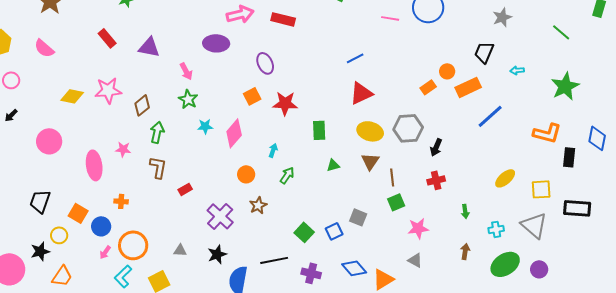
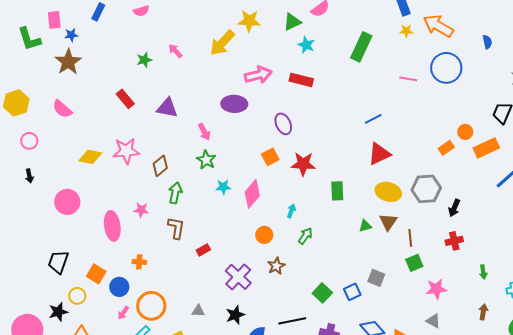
black arrow: (11, 115) -> (29, 176), turned -56
green triangle: (333, 165) -> (365, 226), moved

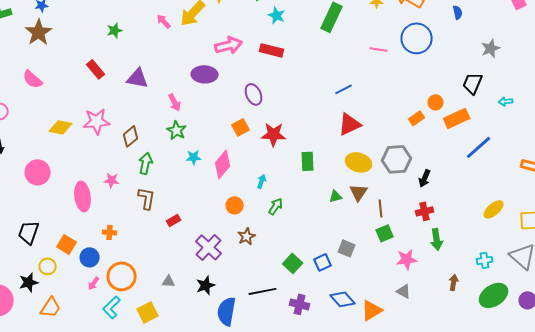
pink arrow: (175, 51) -> (164, 21), moved
green arrow: (483, 272) -> (437, 239), moved, size x1.5

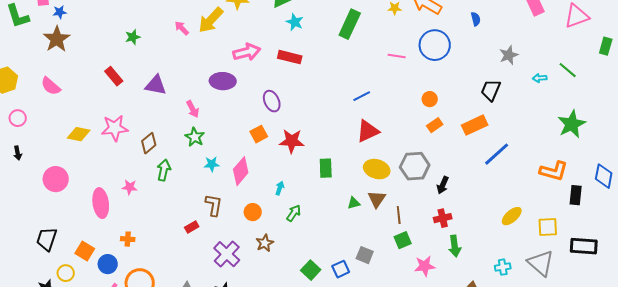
cyan arrow: (506, 101) -> (540, 78), moved
orange circle: (436, 102) -> (430, 99), moved
brown L-shape: (147, 198) -> (214, 205), moved

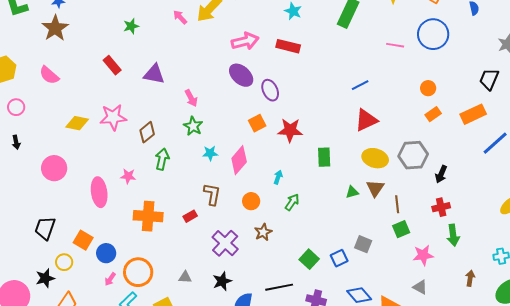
purple ellipse: (223, 81) -> (241, 75), moved, turned 40
orange cross: (128, 239) -> (148, 216), moved, size x2.0

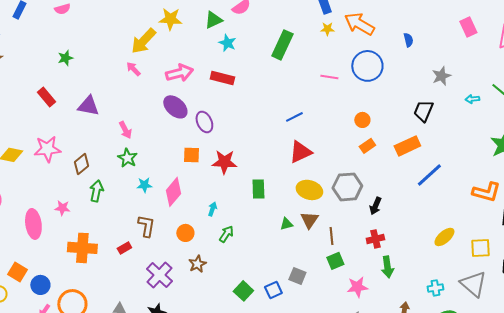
pink arrow: (180, 17) -> (133, 69), moved
orange square: (257, 123) -> (191, 155), turned 30

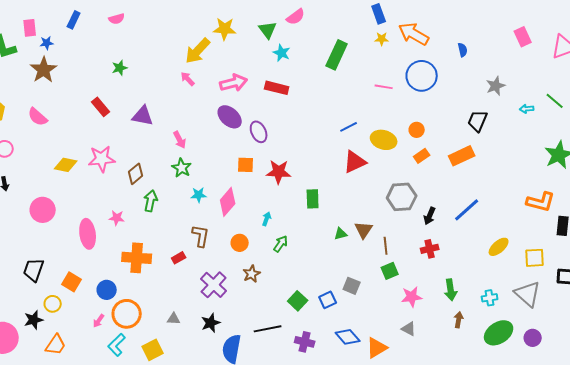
green triangle: (213, 20) -> (268, 30), turned -42
blue line: (429, 175) -> (467, 210), moved
yellow ellipse: (309, 190) -> (384, 140), moved
green arrow: (387, 267) -> (451, 290), moved
blue circle: (40, 285) -> (107, 290), moved

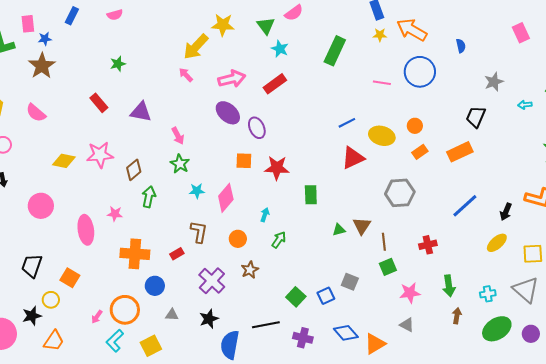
red rectangle: (277, 88) -> (275, 84), turned -50
black arrow: (430, 216) -> (506, 212), moved
blue circle: (107, 290) -> (155, 286), moved

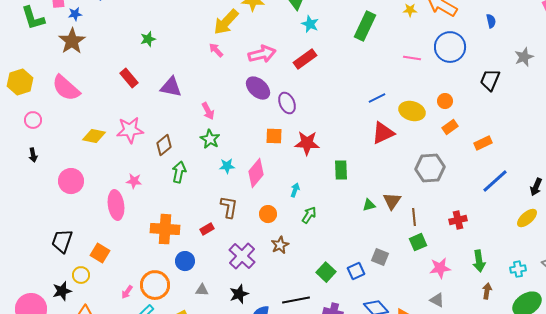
pink semicircle: (36, 113) -> (66, 88), size x1.4
black trapezoid: (476, 117) -> (490, 80), moved
orange rectangle: (460, 152) -> (483, 143), moved, size x0.7
pink star: (115, 214) -> (134, 181), moved

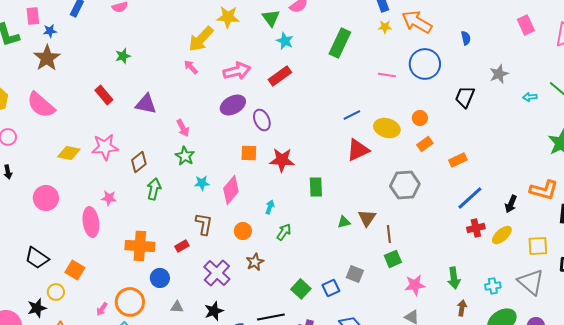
purple ellipse: (258, 88) -> (233, 105), turned -70
red cross: (458, 220) -> (476, 228), moved
black trapezoid: (62, 241) -> (37, 258), turned -75

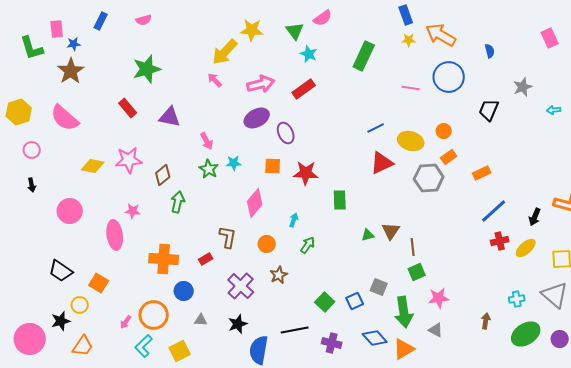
green star: (123, 56) -> (147, 69), size x1.8
cyan star: (202, 183) -> (234, 163), moved
gray hexagon: (405, 185) -> (429, 178), moved
green arrow: (454, 278) -> (404, 312), moved, size x1.4

